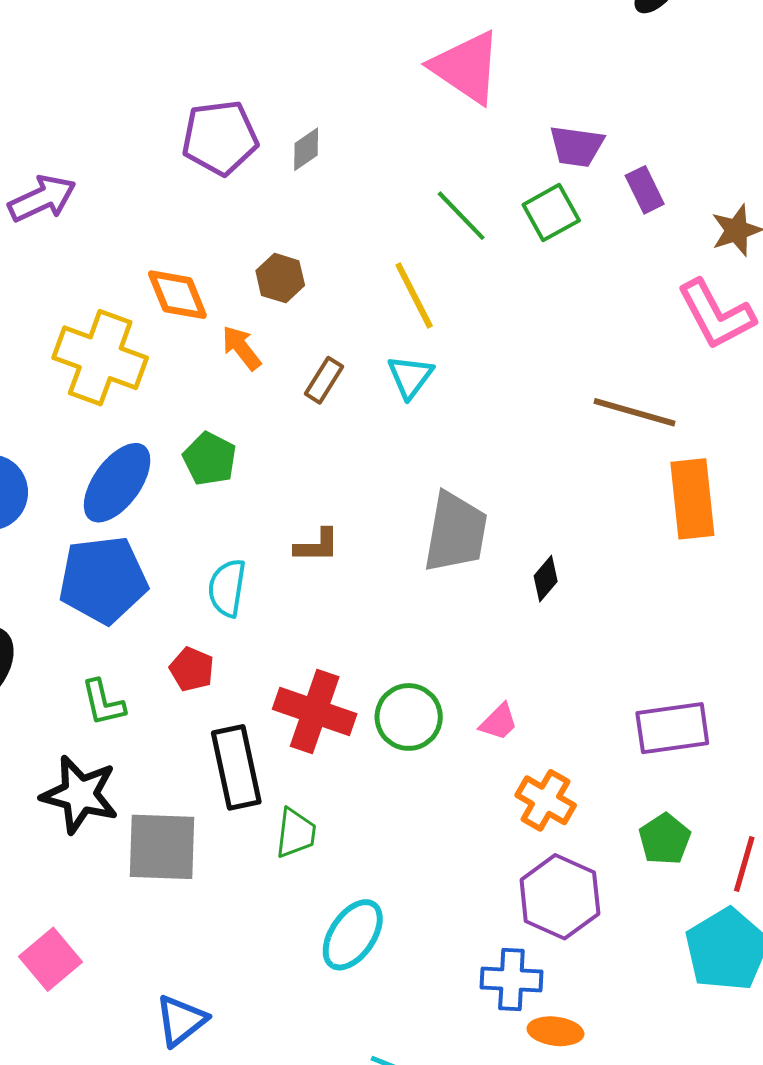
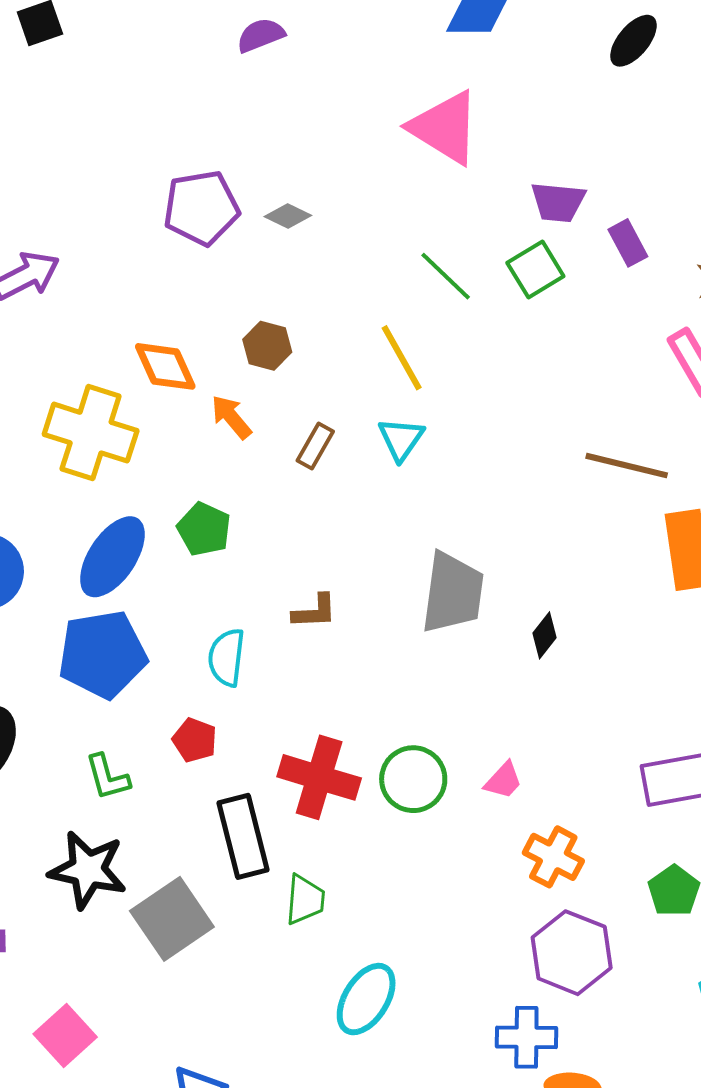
gray diamond: (306, 149) -> (288, 216), turned 63
gray square: (162, 847) -> (172, 919), turned -34

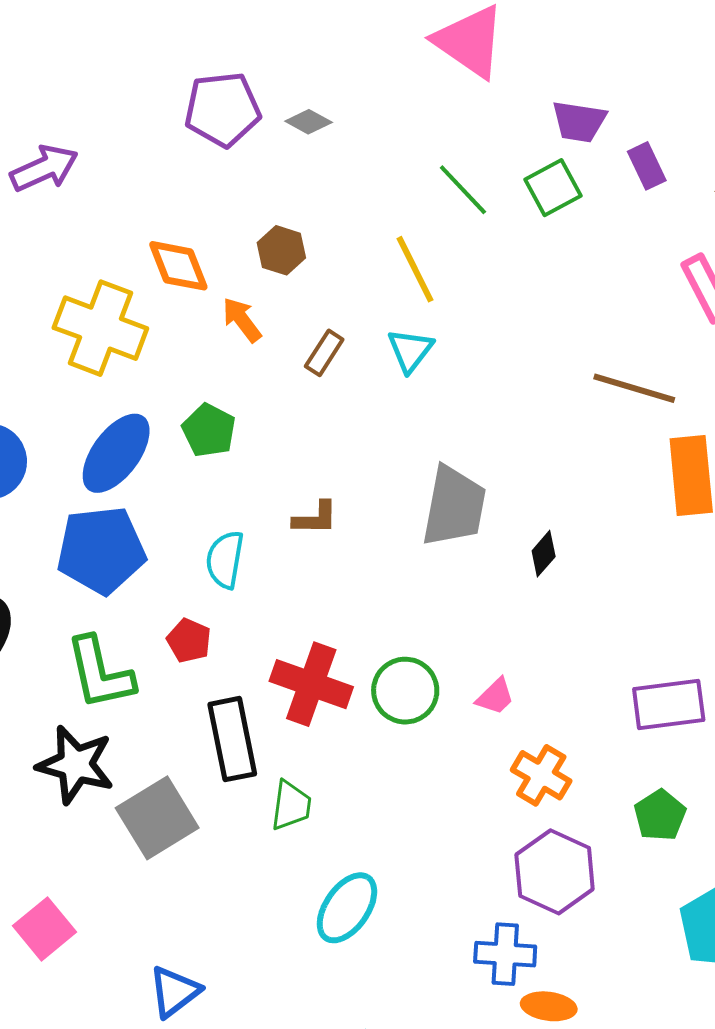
green L-shape: (107, 777) -> (100, 673), size x1.6

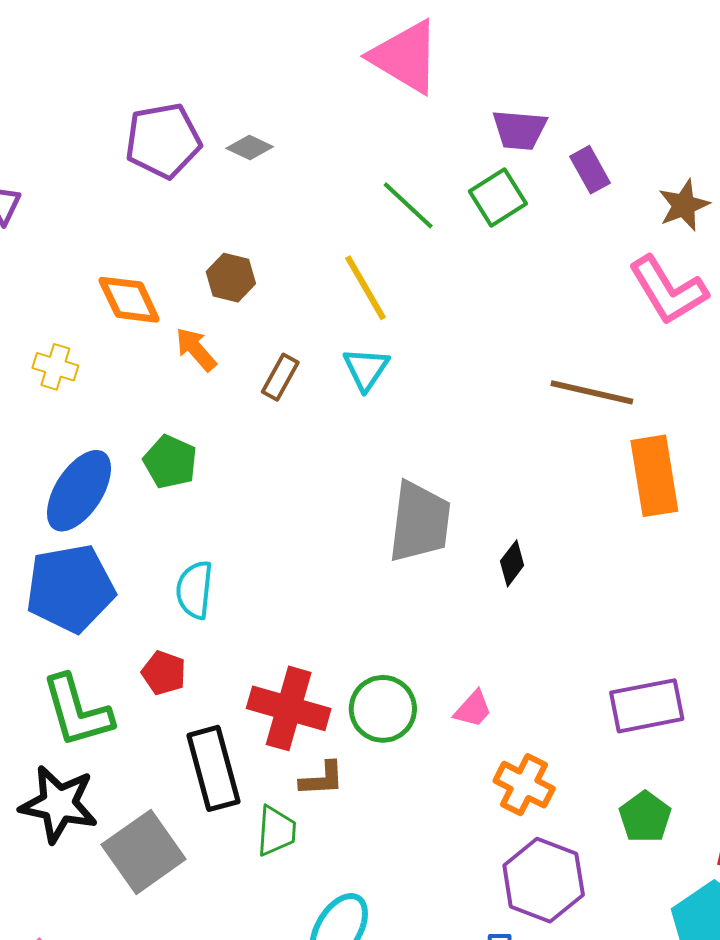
yellow cross: (100, 328) -> (55, 367), size x0.5
brown L-shape: (315, 518) -> (322, 779), moved

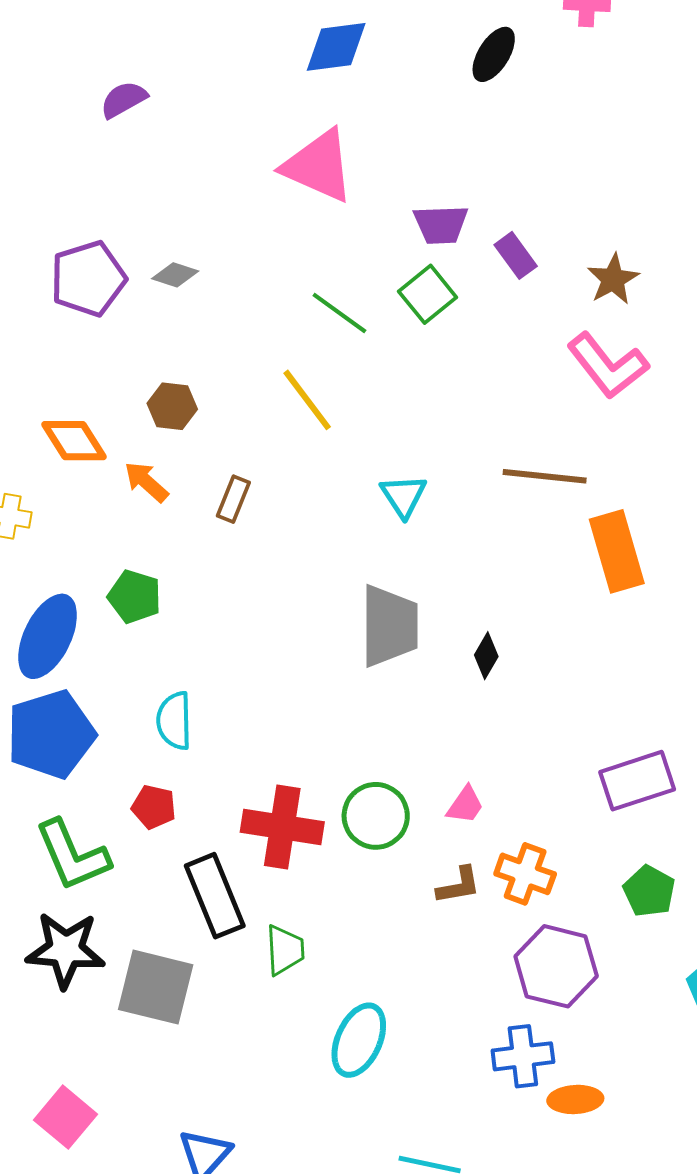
cyan triangle: (366, 369) -> (403, 496), moved
brown L-shape: (322, 779) -> (459, 885), moved
gray square: (144, 852) -> (156, 987), turned -34

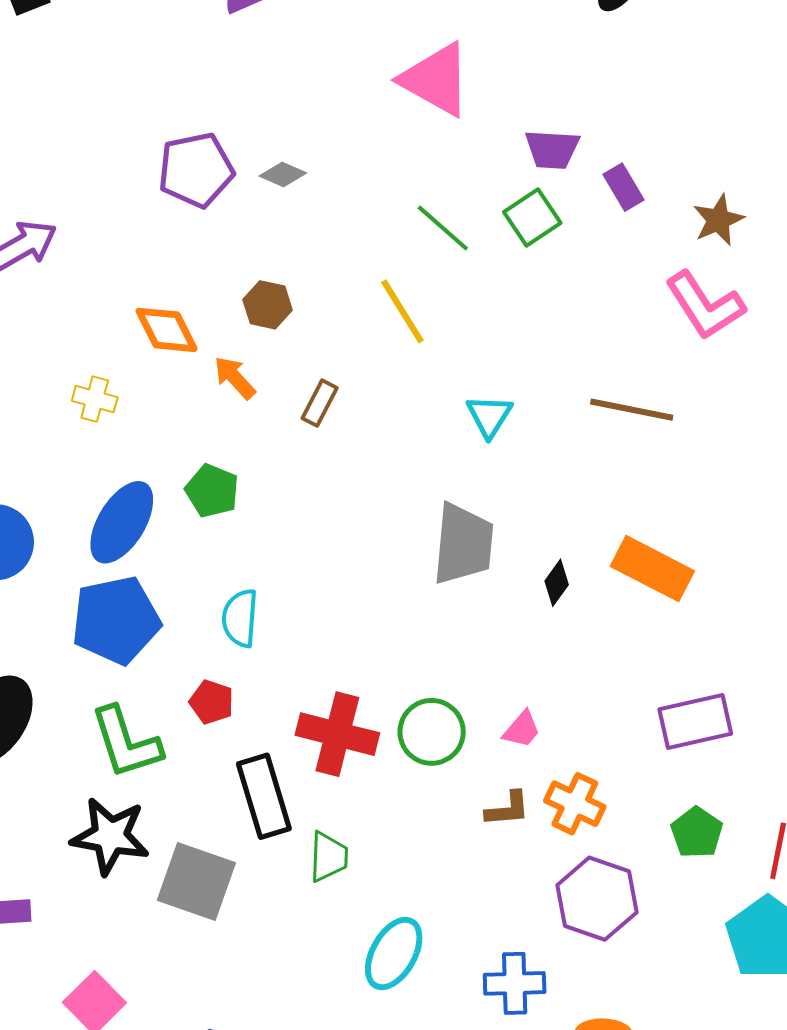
orange rectangle: (617, 551) -> (652, 569), moved, turned -52
blue cross: (523, 1056) -> (515, 983), moved

